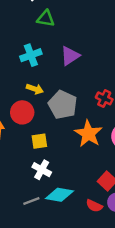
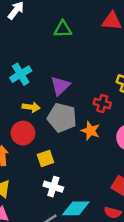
green triangle: (46, 19) -> (63, 29), moved
purple triangle: (70, 56) -> (60, 86), moved
orange star: (88, 134) -> (90, 131), moved, size x0.7

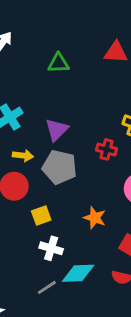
orange star: (90, 131) -> (95, 218), moved

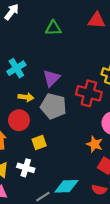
red cross: (107, 149) -> (89, 93), size x1.6
orange star: (95, 218) -> (95, 144), moved
white cross: (51, 248) -> (26, 168), moved

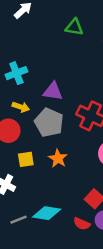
green triangle: (53, 28) -> (74, 27), moved
purple triangle: (51, 78) -> (53, 91), turned 42
orange star: (95, 144) -> (58, 158), moved

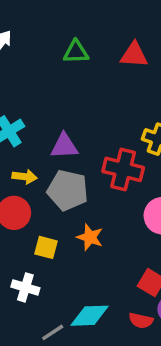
yellow square: (26, 159) -> (46, 247), turned 35

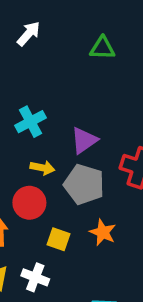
purple triangle: (64, 146) -> (84, 140), turned -36

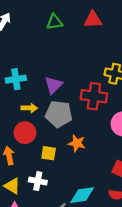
cyan cross: (31, 122) -> (16, 79), turned 30

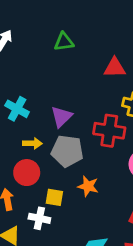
red triangle: (93, 20) -> (115, 68), moved
cyan cross: (16, 79) -> (17, 109), turned 36
white cross: (38, 181) -> (39, 218), moved

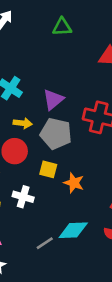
orange star: (88, 186) -> (74, 183), moved
yellow square: (54, 197) -> (48, 169), moved

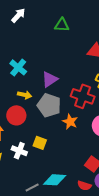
yellow square: (48, 169) -> (40, 143), moved
orange star: (74, 183) -> (70, 122), moved

